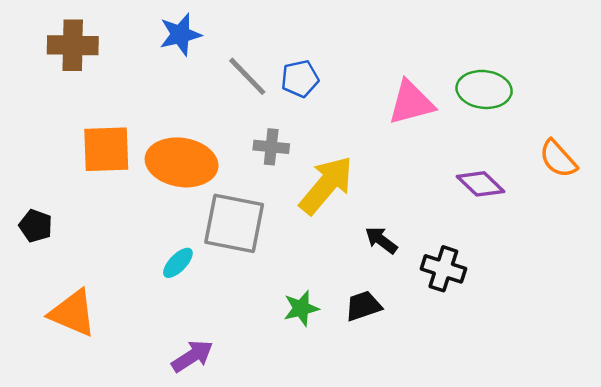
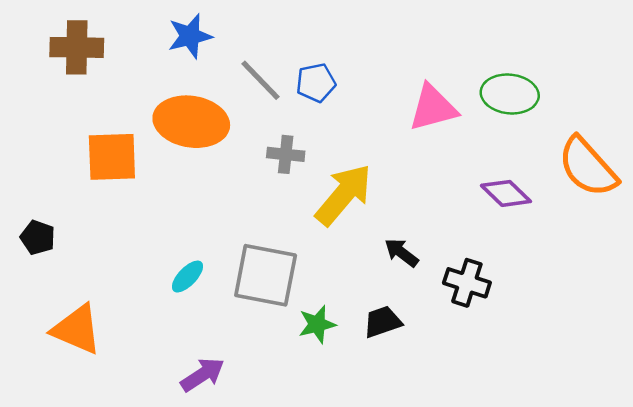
orange semicircle: (558, 159) -> (588, 167), size x1.5
orange ellipse: (182, 162) -> (191, 122), moved
gray square: (234, 223) -> (266, 275), moved

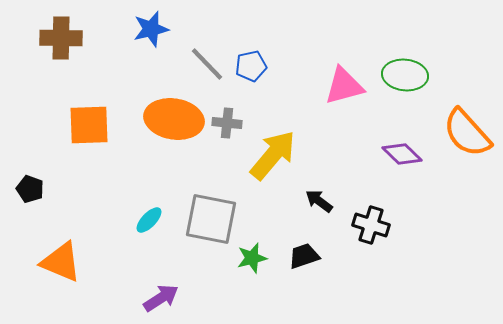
orange ellipse: (191, 122) -> (174, 119), moved

